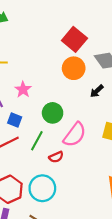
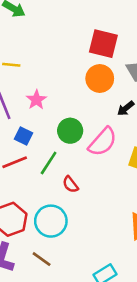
red square: (74, 39) -> (103, 44), turned -30
pink semicircle: (75, 135) -> (103, 142), moved
red semicircle: (56, 157) -> (70, 184), turned 72

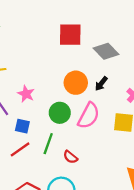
orange circle: (100, 79) -> (76, 83), moved

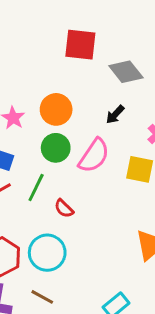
orange circle: (76, 83) -> (56, 109), moved

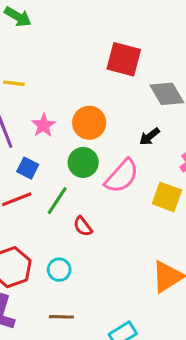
cyan circle: (47, 253) -> (59, 270), size x0.6
brown line: (42, 297) -> (61, 317), moved, turned -35

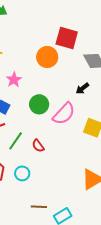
orange circle: (89, 123) -> (47, 57), moved
green line: (57, 201) -> (16, 141), moved
brown line: (61, 317) -> (39, 207), moved

